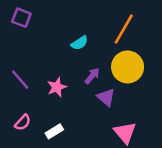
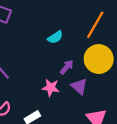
pink star: (57, 87) -> (51, 88), moved, turned 30

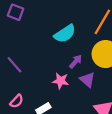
cyan semicircle: (55, 37) -> (65, 34), size x1.5

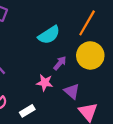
purple triangle: (87, 80) -> (72, 91), moved

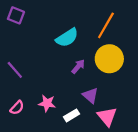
pink star: (45, 83) -> (47, 103), moved
white rectangle: (27, 111) -> (72, 115), moved

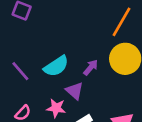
cyan semicircle: (67, 38) -> (56, 66), moved
purple triangle: (90, 95) -> (75, 91), moved

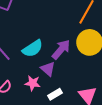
purple arrow: (91, 67) -> (61, 50), size x1.5

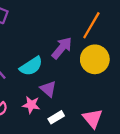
purple arrow: (61, 50) -> (62, 48), moved

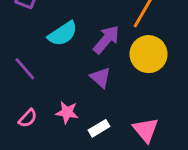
cyan semicircle: (31, 66) -> (63, 34), moved
purple triangle: (48, 89) -> (100, 77), moved

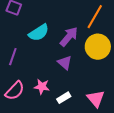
purple line: (25, 69) -> (13, 57), turned 60
pink semicircle: (28, 118) -> (15, 91), size x1.5

